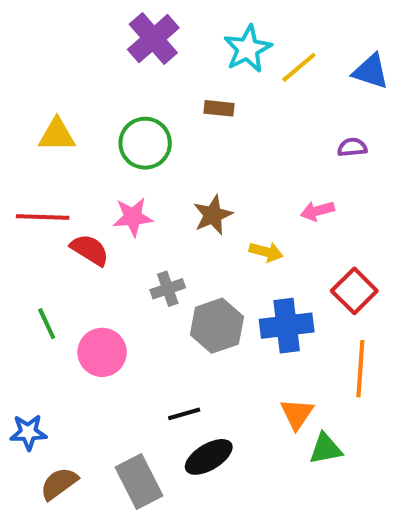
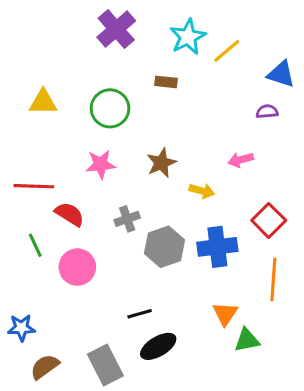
blue triangle: (371, 71) -> (281, 74), moved
red line: (43, 217) -> (34, 186), moved
red semicircle: (90, 250) -> (70, 214), moved

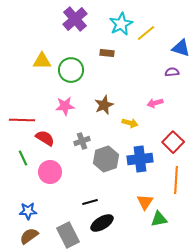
yellow triangle: (43, 102) -> (42, 61), moved
blue star: (21, 328) -> (28, 211), moved

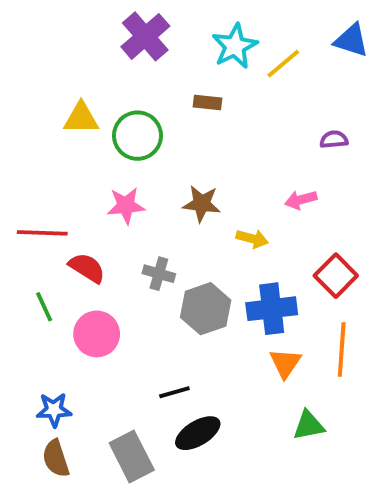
blue triangle: (181, 48) -> (351, 40), moved
brown star: (104, 105) -> (202, 204), turned 30
gray cross: (82, 141) -> (159, 274), turned 35
orange triangle: (145, 202) -> (285, 363), moved
brown semicircle: (29, 236) -> (56, 458), turned -72

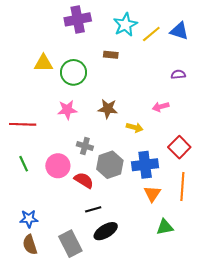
purple cross: (145, 36) -> (78, 19), turned 30
blue triangle: (351, 40) -> (179, 31), moved
red semicircle: (87, 268) -> (84, 180), moved
pink circle: (97, 334) -> (58, 166), moved

